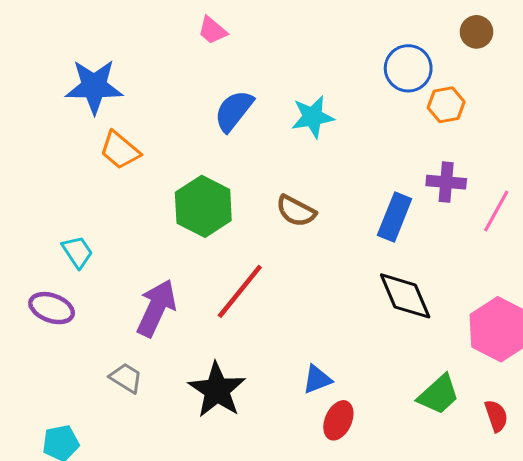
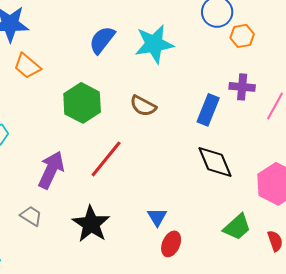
cyan star: (313, 117) -> (154, 44), size x1.4
blue triangle: (317, 379) -> (157, 217), turned -40

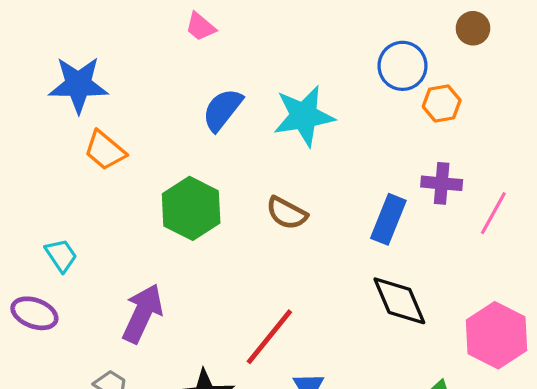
red line: (106, 159) -> (269, 337), moved

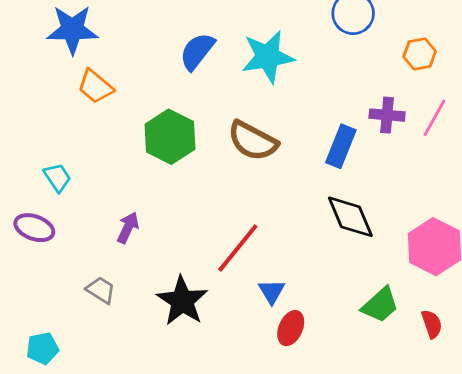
orange hexagon: (442, 103) -> (420, 54), moved
brown semicircle: (287, 213) -> (253, 141), size x1.4
pink line: (493, 213) -> (435, 118), moved
purple arrow: (143, 313) -> (128, 228), size x0.6

